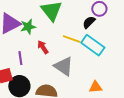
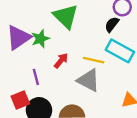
yellow line: (72, 39) -> (94, 60), moved
red arrow: (43, 47) -> (61, 61), turned 80

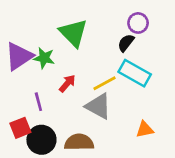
green star: (40, 39) -> (44, 58), turned 30
yellow line: (94, 60) -> (105, 83), turned -42

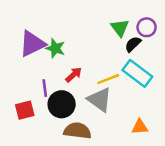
green triangle: (73, 33) -> (120, 28), moved, size x0.7
black circle: (41, 140) -> (62, 104), moved

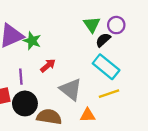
yellow line: (108, 79) -> (109, 94), moved
black circle: (62, 104) -> (25, 103), moved
orange triangle: (140, 127) -> (88, 115), moved

